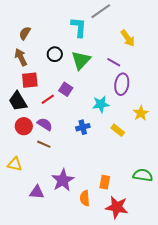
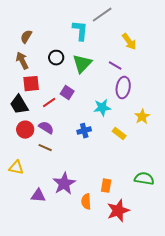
red star: (117, 207) -> (118, 211), turned -30

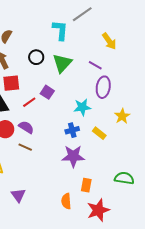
blue cross: (84, 131) -> (72, 130), moved
purple star: (64, 184) -> (73, 156), moved, turned 30
purple triangle: (38, 196) -> (18, 195), turned 49

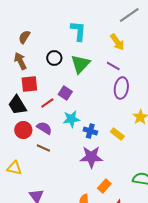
gray line: (82, 14) -> (129, 15), moved
yellow arrow: (109, 41) -> (117, 42), moved
cyan star: (82, 107) -> (71, 119), moved
blue cross: (72, 130) -> (90, 131), turned 32
orange rectangle: (86, 185) -> (104, 186), turned 32

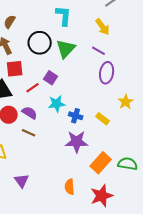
black circle: (54, 58) -> (40, 43), size x1.5
orange rectangle: (104, 186) -> (101, 163), moved, size x1.5

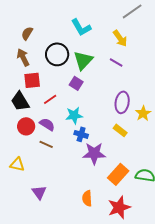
cyan L-shape: (64, 16) -> (81, 27), turned 145
purple ellipse: (107, 73) -> (122, 102), moved
purple square: (51, 78) -> (76, 83), moved
blue cross: (76, 116) -> (81, 134), moved

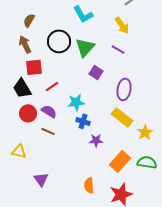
purple square: (76, 83) -> (96, 72), moved
yellow star: (143, 113) -> (145, 132), moved
yellow rectangle: (120, 130) -> (122, 117), size x1.5
purple star: (94, 153) -> (96, 140), size x0.6

